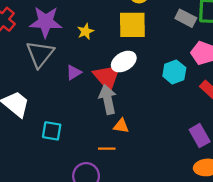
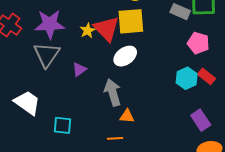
cyan hexagon: (174, 72) -> (187, 78), moved
red triangle: (107, 77) -> (106, 29), moved

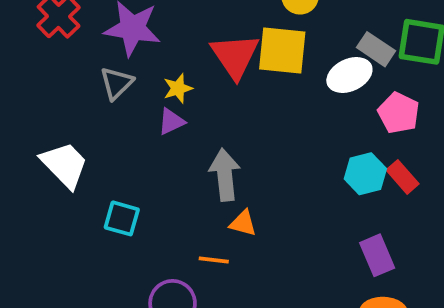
yellow star: (88, 31) -> (178, 88), moved
gray triangle: (47, 55) -> (116, 83), size x0.7
white ellipse: (125, 56) -> (349, 75), moved

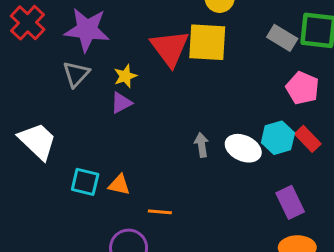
white ellipse: (349, 75) -> (243, 148), moved, turned 52
gray arrow: (225, 175) -> (202, 145), moved, size x0.6
orange triangle: (243, 223) -> (119, 185), moved

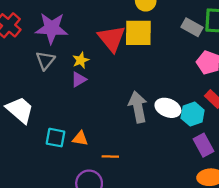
cyan hexagon: (278, 138) -> (193, 114), moved
gray arrow: (202, 145) -> (138, 107), size x1.8

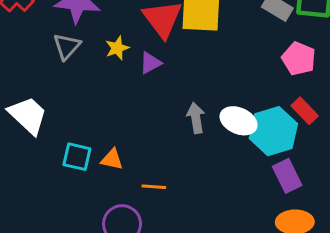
purple triangle: (79, 80) -> (150, 63), moved
gray arrow: (138, 107) -> (196, 118), size x0.7
cyan hexagon: (193, 114) -> (273, 131), size x1.4

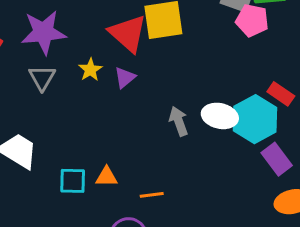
pink pentagon: (299, 59) -> (252, 20), moved

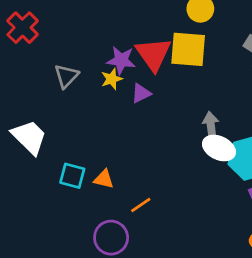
purple star: (44, 32) -> (121, 60), moved, size x0.7
gray arrow: (179, 121) -> (211, 125), moved
orange line: (152, 195) -> (141, 205), turned -40

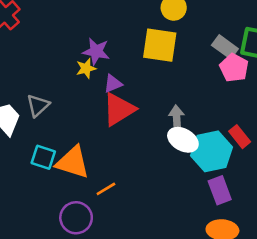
red triangle: (153, 54) -> (119, 109), moved, turned 30
gray triangle: (66, 76) -> (38, 106), moved
orange triangle: (104, 179) -> (73, 162), size x1.8

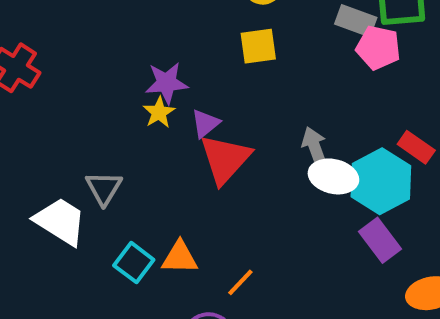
yellow square: (160, 45) -> (258, 46), size x0.7
cyan square: (43, 157) -> (134, 263), turned 35
orange triangle: (73, 162) -> (180, 257), size x0.7
purple rectangle: (220, 190) -> (380, 240), moved

